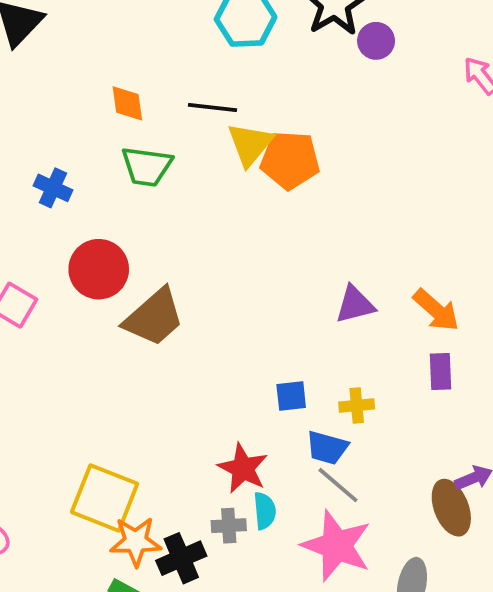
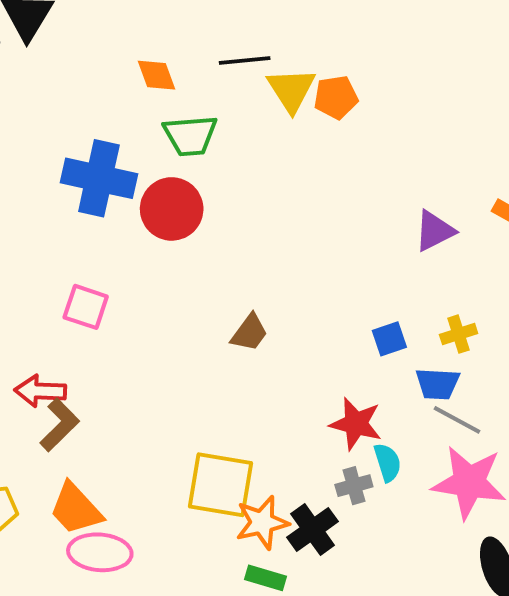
orange pentagon: (290, 160) -> (336, 97), size x0.7
blue cross: (53, 188) -> (99, 178), size x1.8
red circle: (99, 269) -> (172, 209), moved
brown trapezoid: (154, 317) -> (249, 333), moved, size x0.6

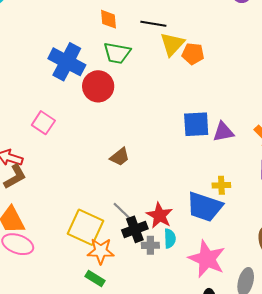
blue square: (389, 339) -> (196, 124), moved, size x1.6
blue trapezoid: (438, 384) -> (205, 207), size x1.6
gray line: (457, 420) -> (123, 212), moved
black cross: (313, 529) -> (135, 229), moved

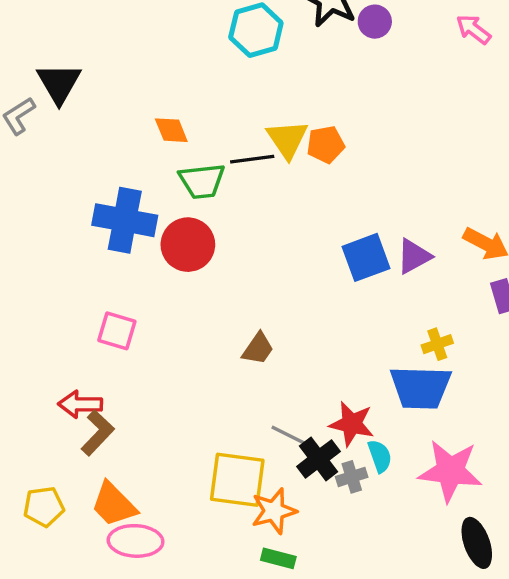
black line: (153, 24) -> (252, 159), moved

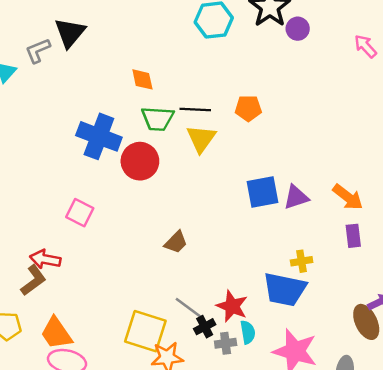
yellow triangle: (287, 139) -> (201, 139), moved
brown L-shape: (98, 433) -> (33, 280), moved
black cross: (319, 459) -> (205, 327), size x0.7

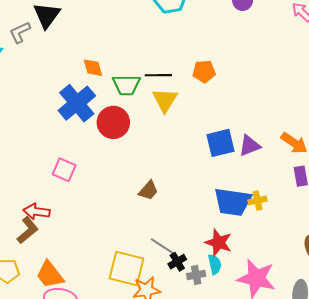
orange diamond: (142, 79) -> (93, 68), moved
blue cross: (99, 136) -> (77, 103), turned 33
blue trapezoid: (285, 289) -> (233, 202), moved
red star: (232, 306) -> (219, 243), moved

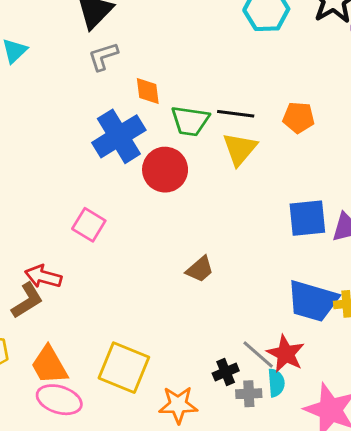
gray L-shape: (20, 32) -> (103, 56), moved
gray line: (163, 246) -> (258, 355), moved
yellow square: (127, 269) -> (124, 368), moved

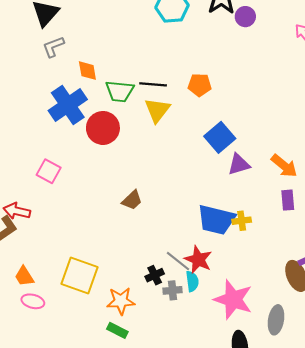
blue square: (307, 218) -> (220, 137), moved, turned -32
orange trapezoid: (49, 365) -> (24, 276), size x0.7
pink ellipse: (59, 400) -> (33, 301), size x0.7

